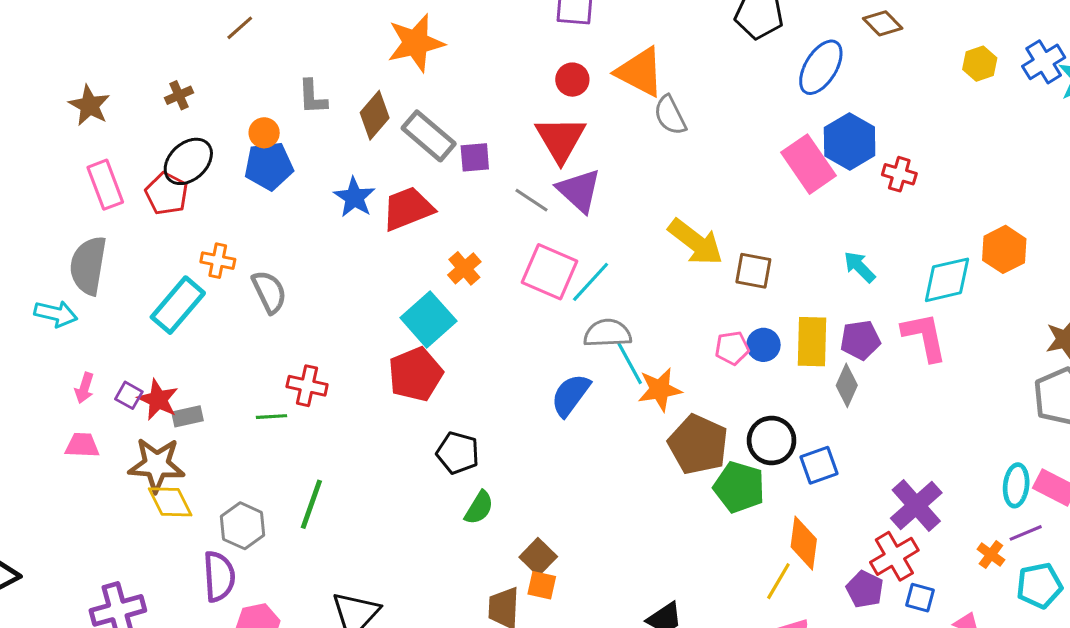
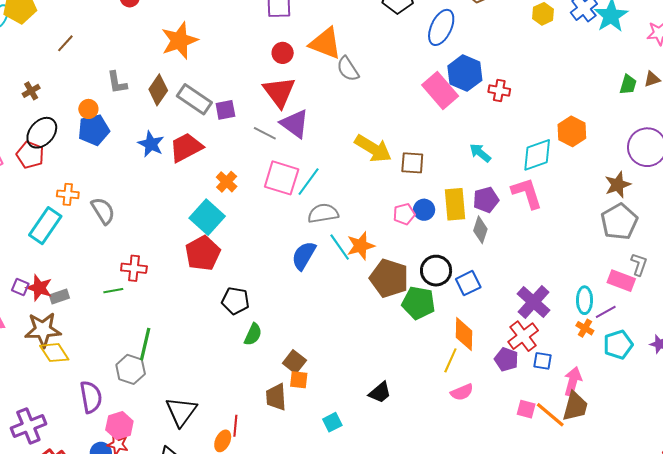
cyan line: (630, 363) -> (340, 247), moved
cyan ellipse: (1016, 485) -> (585, 300), moved
gray hexagon: (242, 526) -> (131, 369), moved

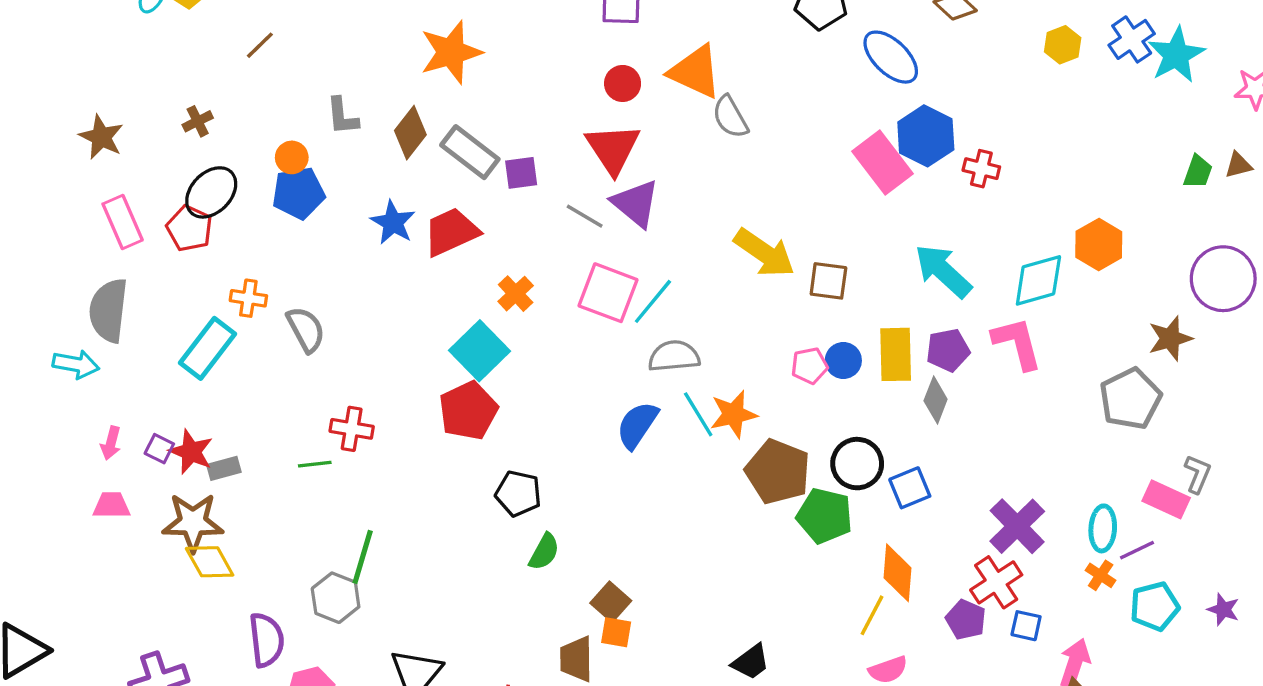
blue ellipse: (441, 27) -> (891, 57), turned -75
cyan arrow: (480, 153) -> (943, 271), size x1.6
gray pentagon: (619, 222) -> (1130, 399), moved

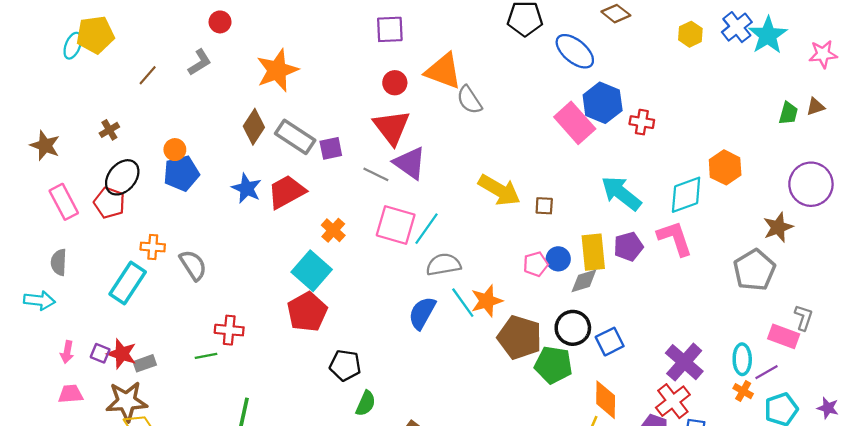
gray L-shape: (342, 116) -> (200, 62), moved, turned -112
brown square: (828, 281) -> (544, 206), size x0.7
gray semicircle: (108, 310) -> (59, 262), size x0.6
gray diamond: (936, 400) -> (584, 281), moved, turned 56

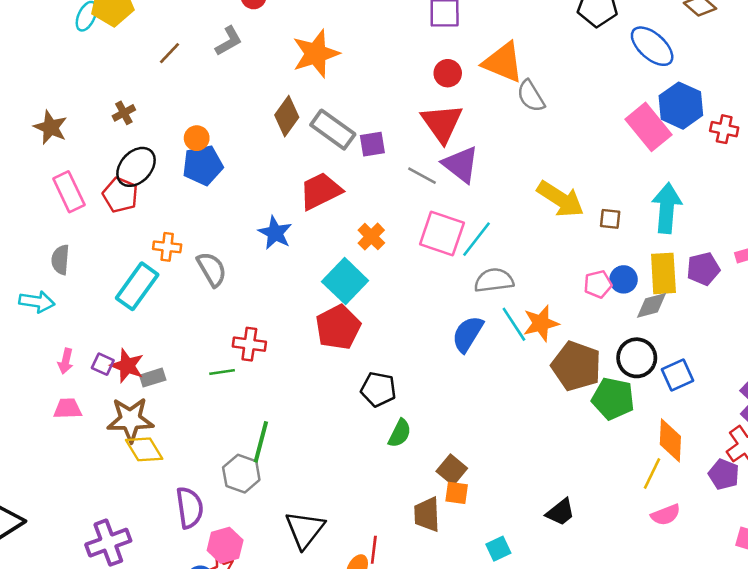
blue star: (247, 188) -> (275, 233), moved
cyan arrow: (621, 193) -> (667, 208), moved, turned 54

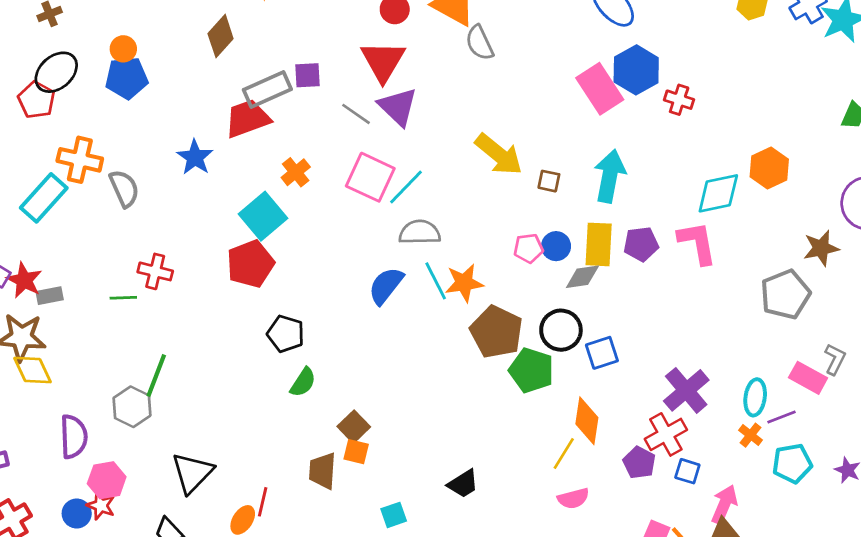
gray rectangle: (333, 130) -> (267, 90), moved, turned -66
orange cross: (167, 247) -> (80, 160), size x1.5

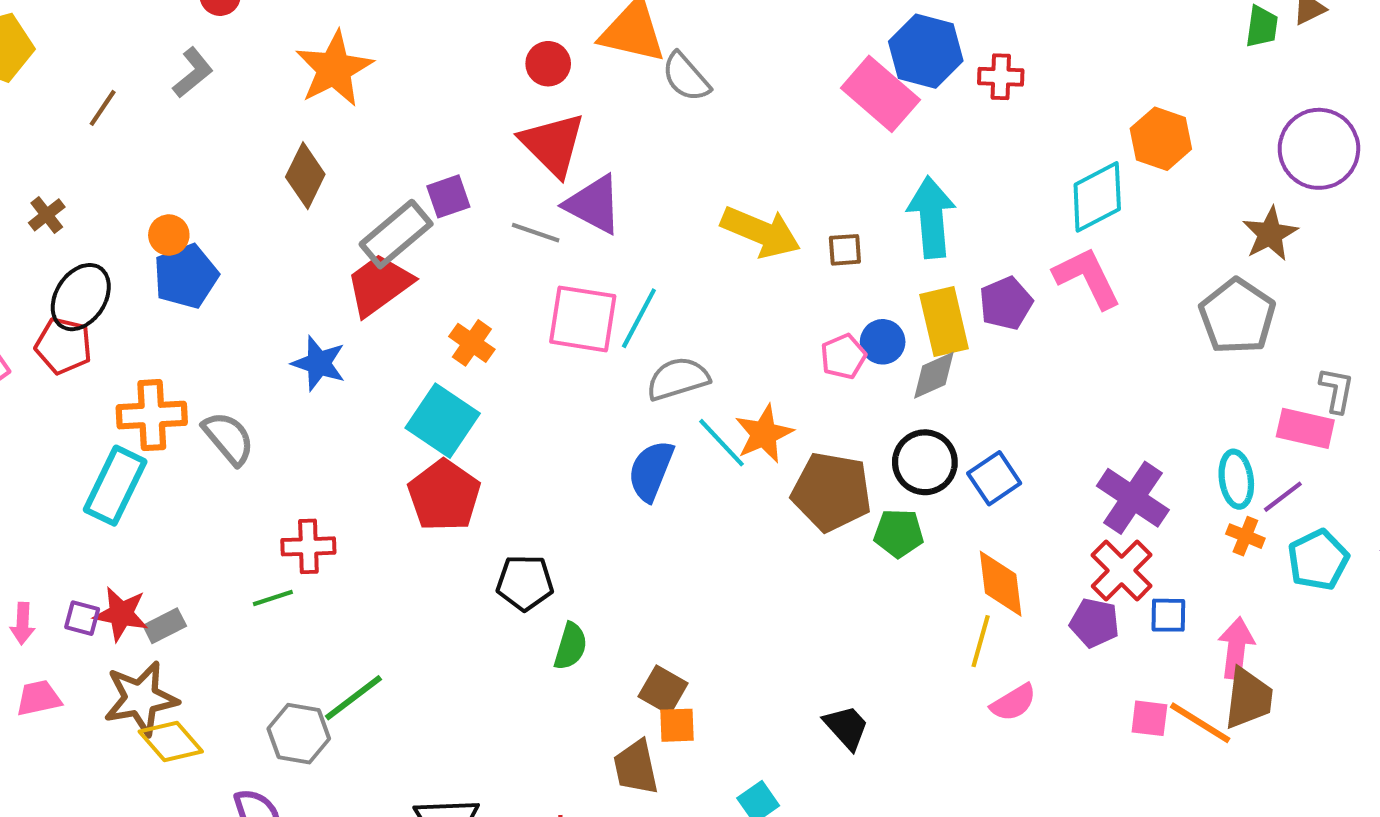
green pentagon: (531, 370) -> (899, 533), size x0.7
green line: (156, 375) -> (353, 698), turned 48
gray hexagon: (132, 407) -> (299, 734), moved
black trapezoid: (463, 484) -> (846, 727), turned -84

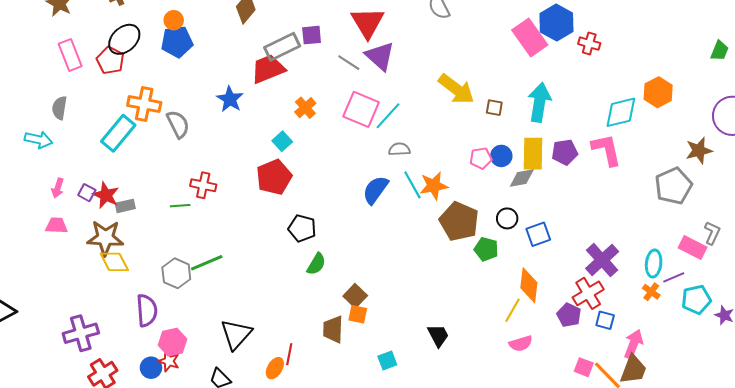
gray semicircle: (678, 379) -> (399, 149), size x0.7
cyan square: (443, 421) -> (282, 141), size x0.6
black circle: (925, 462) -> (507, 218), size x0.7
cyan pentagon: (1318, 560) -> (696, 300), moved

